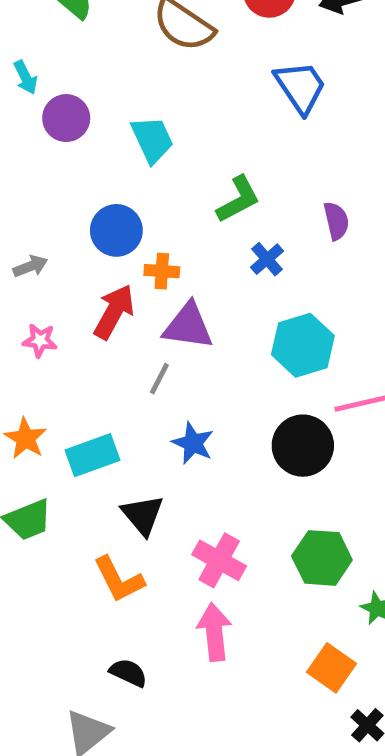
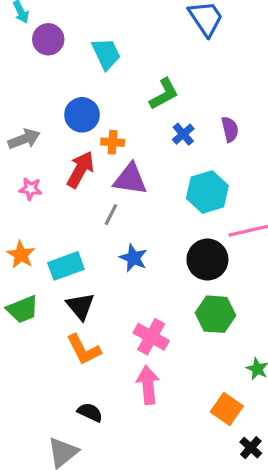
purple semicircle: (336, 221) -> (230, 129), moved
gray arrow: (30, 266) -> (24, 139), size x1.4
black triangle: (143, 515) -> (80, 306), moved
green hexagon: (322, 558) -> (215, 314), moved

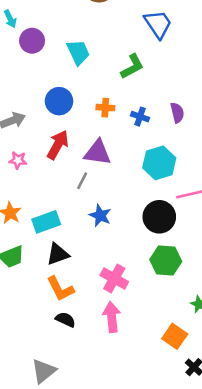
green L-shape: (164, 94) -> (132, 66), moved
blue cross: (183, 134) -> (140, 117), turned -30
orange cross: (113, 142) -> (105, 108), moved
black triangle: (80, 306) -> (58, 254), turned 50
black semicircle: (90, 412) -> (65, 320), moved

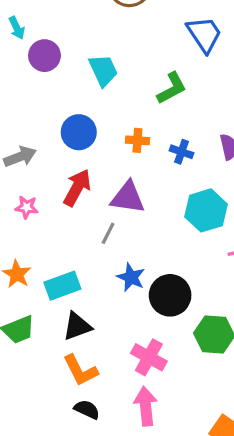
black circle: (159, 217) -> (170, 295), moved

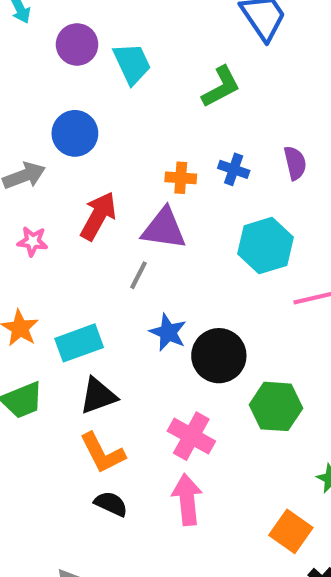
purple circle: (44, 56) -> (77, 44), moved
blue circle: (79, 132) -> (75, 133), moved
orange cross: (137, 140) -> (181, 178), moved

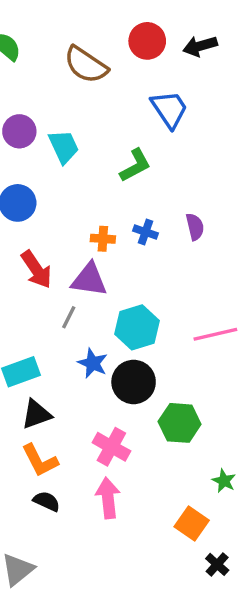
red arrow: (98, 216) -> (36, 269), turned 117
cyan hexagon: (265, 246) -> (137, 327), moved

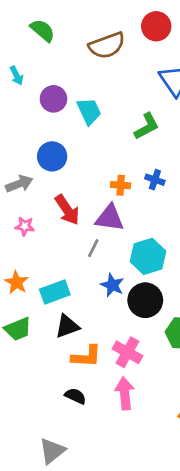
brown semicircle: (86, 65) -> (107, 45), turned -54
orange L-shape: (40, 460) -> (86, 356), moved, turned -60

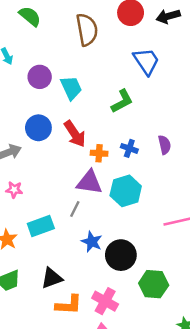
brown semicircle: (107, 45) -> (87, 30), turned -80
red arrow: (67, 210) -> (75, 134), moved
cyan hexagon: (148, 256) -> (126, 191), moved
cyan rectangle: (55, 292) -> (41, 226), moved

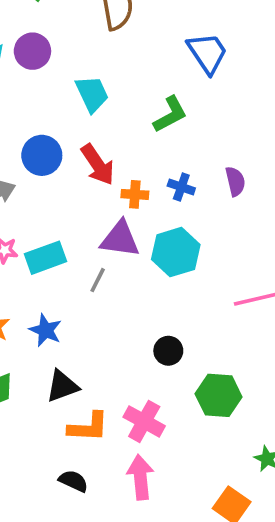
purple circle: (40, 77) -> (32, 51), moved
cyan rectangle: (41, 226) -> (46, 258), moved
blue star: (92, 242) -> (46, 330), moved
black circle: (121, 255) -> (168, 351), size x0.6

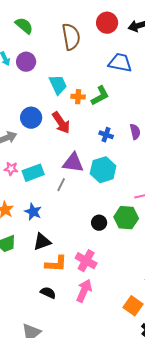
blue trapezoid: (207, 53) -> (120, 63), turned -45
orange cross: (135, 194) -> (78, 97), moved
green hexagon: (219, 395) -> (126, 218), moved
pink arrow: (140, 477) -> (84, 291), turned 30

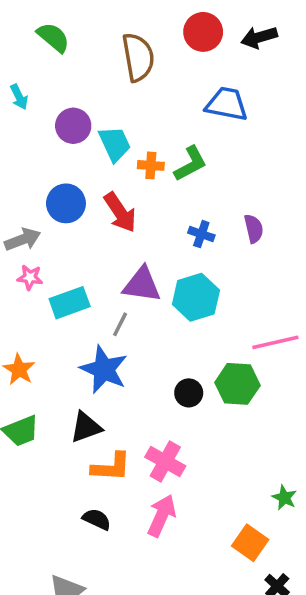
purple circle: (26, 62) -> (73, 126), moved
pink star: (11, 169) -> (30, 277), moved
blue star: (33, 212) -> (104, 369), moved, size x1.5

